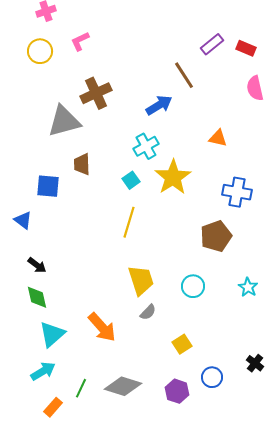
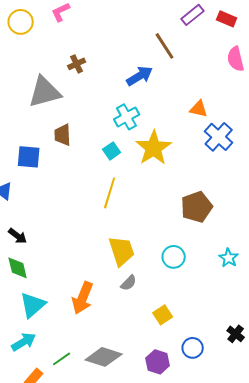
brown cross: (96, 93) -> (77, 64), size x0.6
blue cross: (237, 192) -> (219, 137), moved, turned 32
orange arrow: (102, 327) -> (83, 298), turned 64
green line: (81, 388) -> (62, 359), turned 30

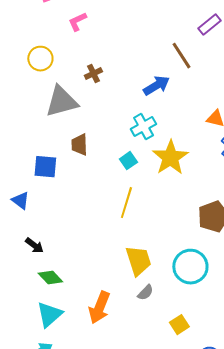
yellow circle: (21, 22) -> (40, 59), moved
cyan circle: (174, 257) -> (190, 267), size x1.5
green diamond: (18, 268) -> (50, 278), moved, turned -30

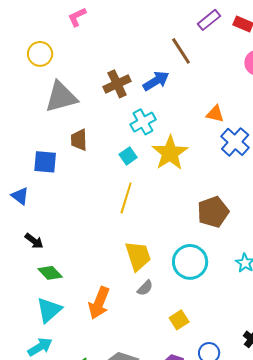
brown cross: (93, 74) -> (117, 84), moved, size x1.5

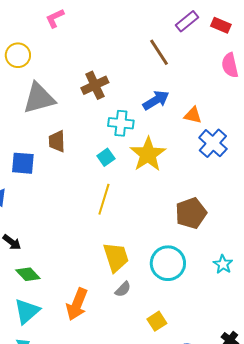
blue arrow: (156, 81) -> (156, 100), moved
cyan cross: (143, 122) -> (121, 123), turned 35

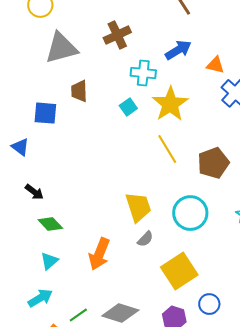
yellow line: (104, 199) -> (167, 149), moved, turned -48
cyan triangle: (27, 311) -> (49, 261), size x0.7
yellow square: (157, 321) -> (179, 271), size x1.8

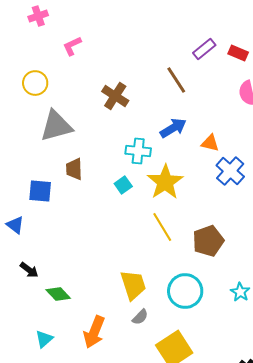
brown cross: (117, 35) -> (115, 96), moved, turned -32
green diamond: (50, 224) -> (58, 294), moved

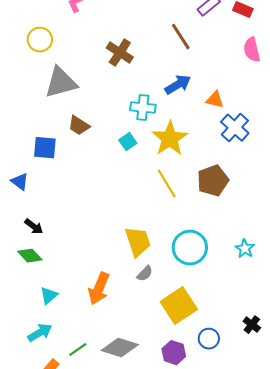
brown trapezoid: (74, 169) -> (79, 126), turned -55
brown pentagon: (208, 241) -> (213, 181), moved
green diamond: (58, 294) -> (30, 256), moved

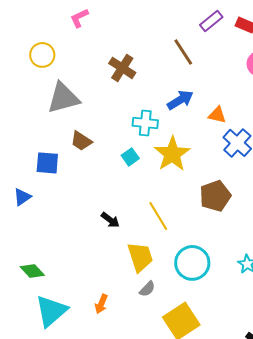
blue triangle: (20, 182) -> (22, 197), turned 48
yellow line: (167, 184) -> (158, 216), moved
black arrow: (34, 227) -> (110, 220), moved
orange arrow: (99, 289) -> (101, 304), size x0.6
cyan triangle: (49, 296) -> (51, 311), size x1.8

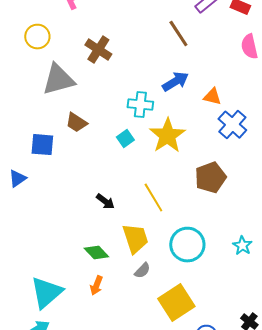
brown cross: (122, 68) -> (98, 50), moved
green diamond: (32, 271) -> (96, 253), moved

